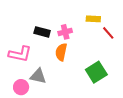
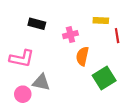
black rectangle: (42, 32) -> (37, 24), moved
red line: (108, 33) -> (117, 36), turned 32
orange semicircle: (61, 52) -> (82, 56), moved

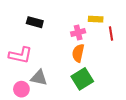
pink cross: (70, 35) -> (78, 32), moved
green square: (104, 78) -> (82, 79), moved

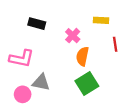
pink cross: (78, 32) -> (73, 36), moved, turned -32
red line: (111, 34) -> (115, 44), moved

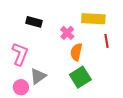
yellow rectangle: (101, 20) -> (93, 19), size x1.6
pink L-shape: (21, 58) -> (20, 54), turned -80
gray triangle: (41, 82) -> (38, 76), turned -48

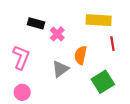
pink cross: (67, 33) -> (57, 34), moved
gray triangle: (38, 76) -> (60, 69), moved
green square: (80, 77) -> (103, 82), moved

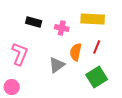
pink cross: (57, 34) -> (62, 28), moved, turned -32
red line: (112, 44) -> (97, 47), moved, turned 32
pink circle: (22, 92) -> (12, 87), moved

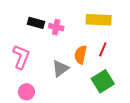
pink cross: (62, 28) -> (56, 27), moved
pink circle: (12, 87) -> (26, 92), moved

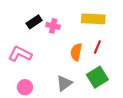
black rectangle: (36, 23) -> (34, 22), turned -49
pink L-shape: (21, 57) -> (20, 54), turned -85
gray triangle: (60, 68) -> (64, 83), moved

